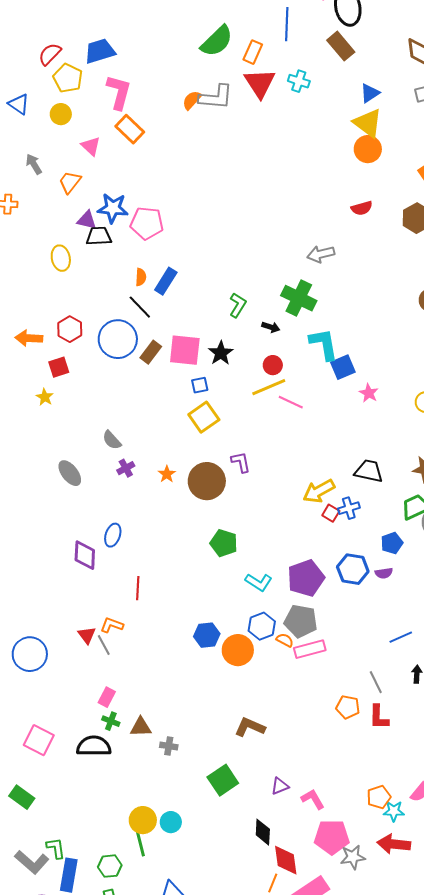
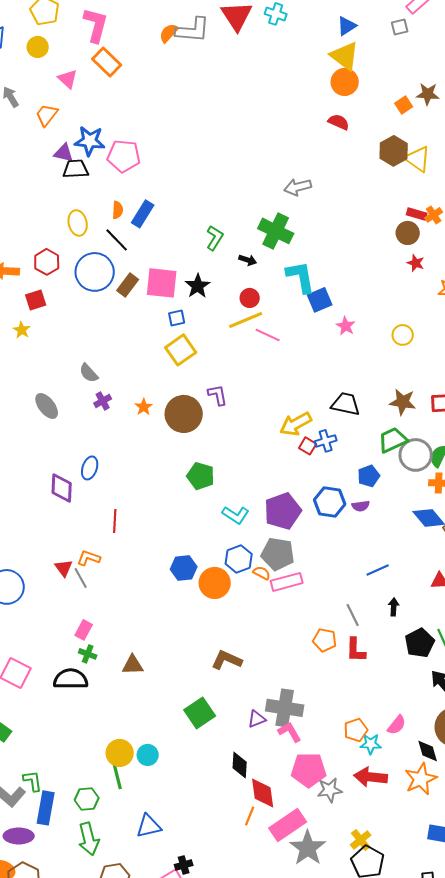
red semicircle: (362, 208) -> (339, 122), moved, turned -140
yellow ellipse: (61, 258) -> (78, 223), moved
brown triangle: (141, 727) -> (133, 665), moved
gray cross: (169, 746) -> (285, 708), moved, size x2.0

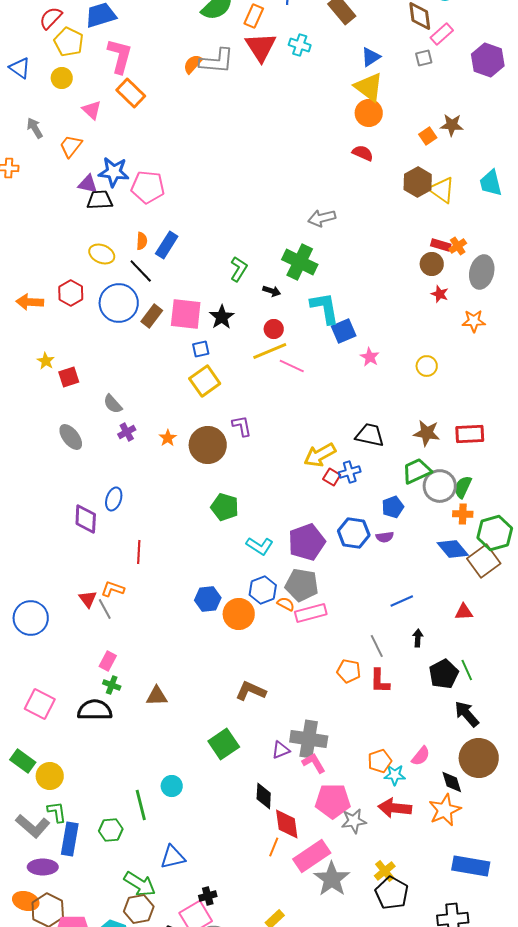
yellow ellipse: (78, 223) -> (102, 254), turned -55
red square: (36, 300) -> (69, 377), moved
yellow circle: (120, 753) -> (50, 776), moved
green arrow: (89, 839) -> (140, 884), moved, turned -44

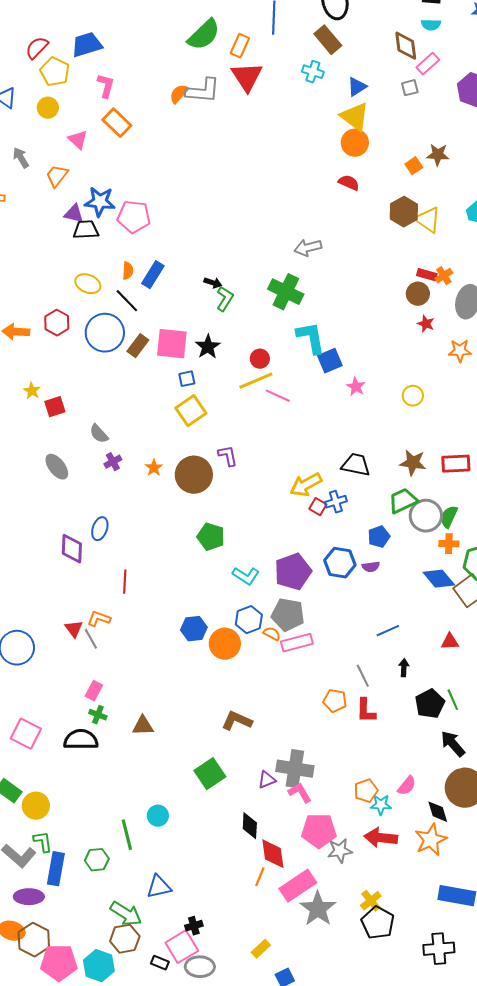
cyan cross: (300, 45) -> (313, 72), moved
pink L-shape: (120, 56) -> (106, 86), size x0.7
black arrow: (272, 291) -> (213, 283), moved

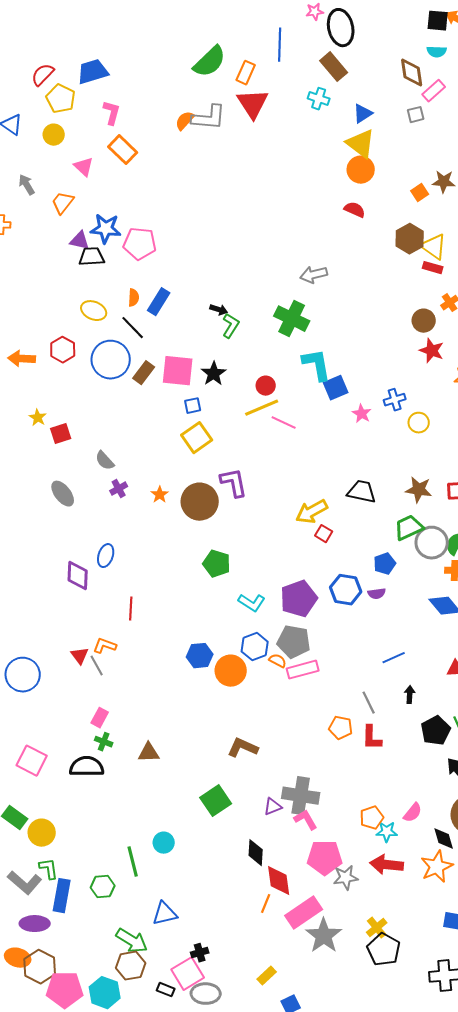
red rectangle: (427, 275) -> (433, 268), moved
red star: (426, 324) -> (432, 351), size x1.4
purple L-shape: (228, 456) -> (234, 483), size x1.4
blue cross: (336, 502) -> (395, 400), moved

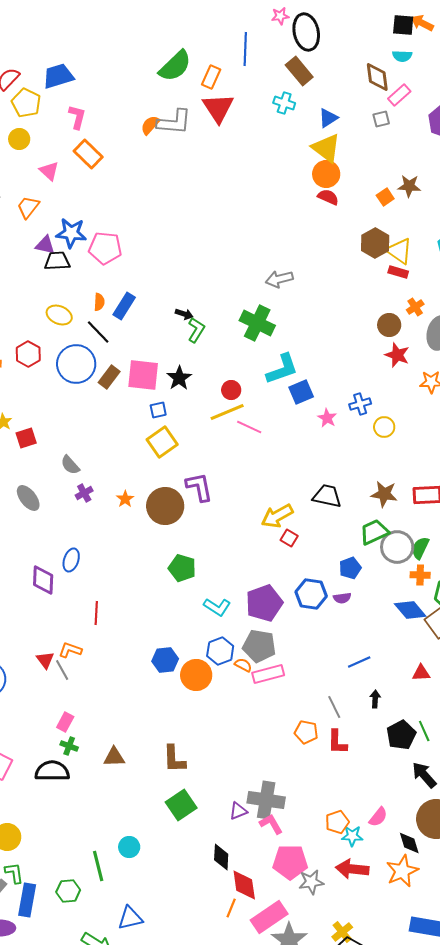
red semicircle: (355, 210) -> (328, 197), moved
cyan L-shape: (317, 365) -> (282, 369), turned 81
brown L-shape: (243, 748) -> (174, 759), moved, turned -116

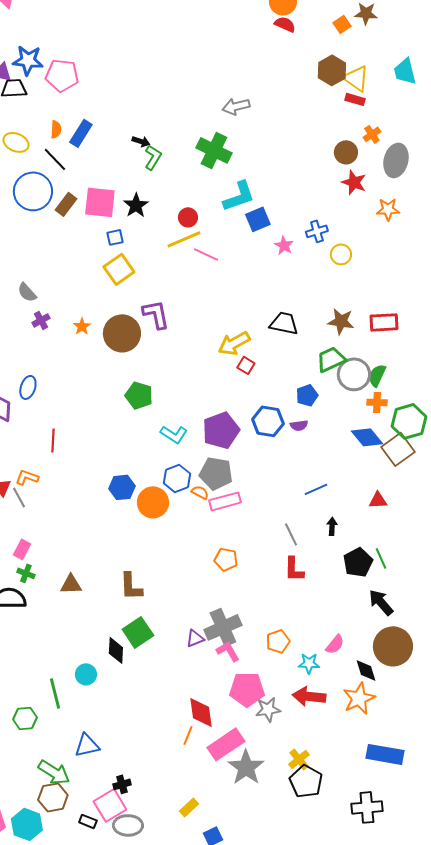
orange pentagon: (306, 732) -> (226, 559), moved
gray cross: (266, 800) -> (223, 627), turned -33
orange pentagon: (337, 822) -> (278, 641), moved
black diamond: (221, 857) -> (116, 650), moved

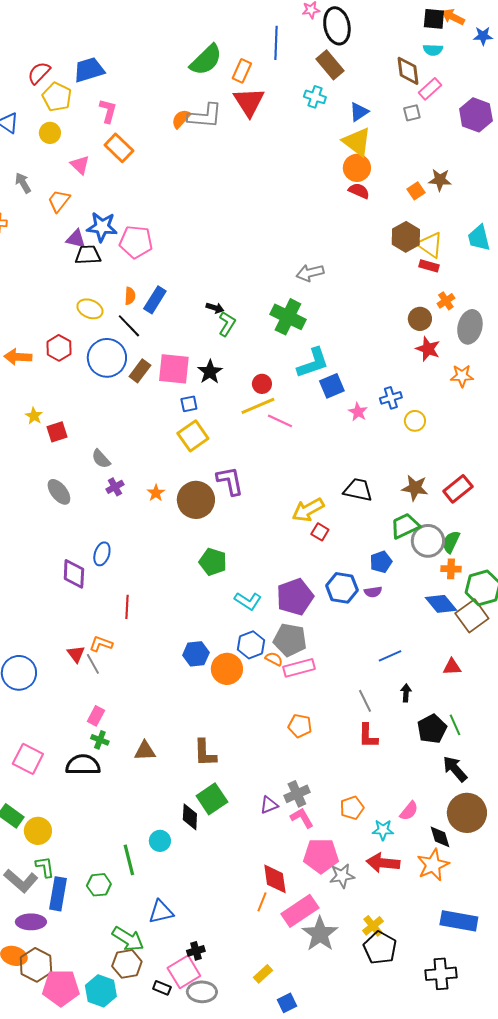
red rectangle: (384, 322) -> (458, 489), turned -36
gray cross: (223, 627) -> (297, 794), size x0.7

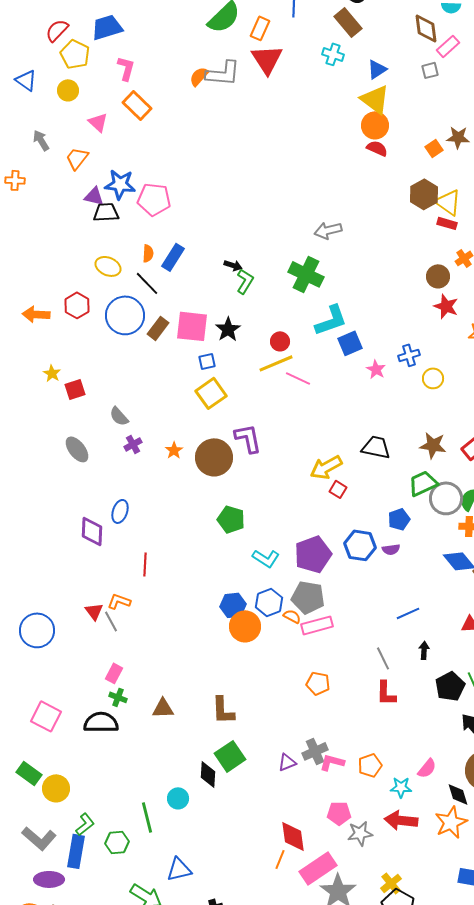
blue hexagon: (196, 654) -> (233, 605), moved
pink L-shape: (302, 818) -> (332, 762), moved, turned -45
pink pentagon: (321, 856) -> (339, 813), size x0.7
green L-shape: (45, 867) -> (85, 824), moved, turned 60

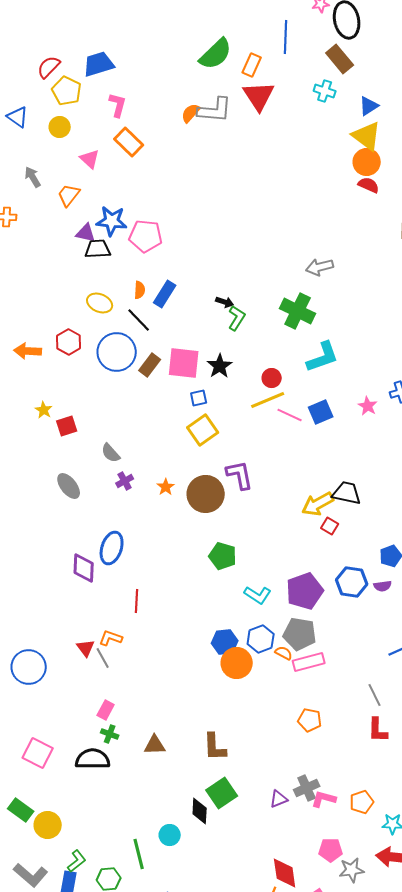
blue square: (350, 343) -> (321, 412), moved
black trapezoid: (376, 447) -> (347, 493), moved
blue ellipse: (120, 511) -> (112, 548), size x1.4

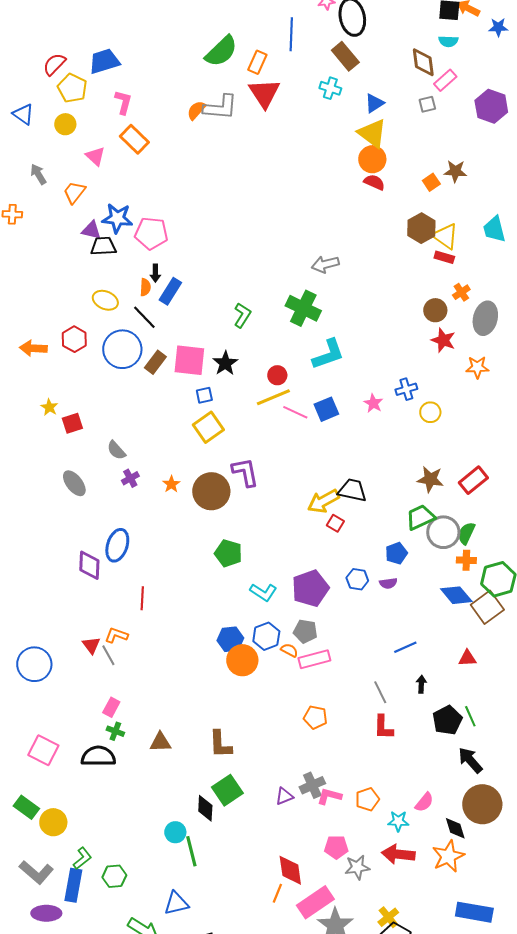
black arrow: (225, 302) -> (155, 273), moved, turned 72
blue hexagon: (352, 582) -> (357, 579), size x0.7
gray pentagon: (300, 634) -> (305, 631), size x0.7
green line: (139, 854) -> (191, 851), moved

